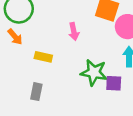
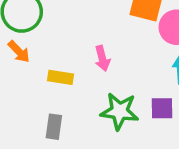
pink arrow: (74, 31) -> (102, 58), moved
green star: (94, 72) -> (119, 111), moved

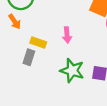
gray rectangle: (54, 127) -> (29, 57), moved

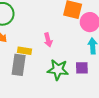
gray rectangle: (29, 57) -> (19, 65), size x1.5

